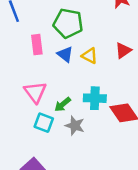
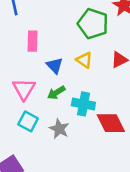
green pentagon: (68, 23) -> (93, 24), moved
blue triangle: (65, 54) -> (55, 65), moved
green arrow: (63, 104) -> (56, 93), moved

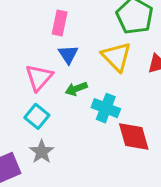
yellow triangle: (84, 60) -> (116, 57), size x1.5
blue triangle: (55, 65) -> (68, 54), moved
gray star: (59, 129) -> (42, 152), moved

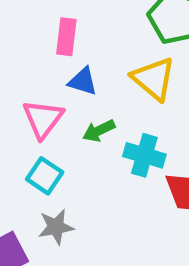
blue triangle: (68, 54) -> (83, 81), turned -35
gray star: (42, 152) -> (56, 227), turned 30

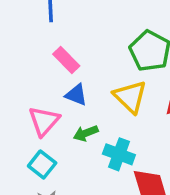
pink rectangle: (66, 37) -> (66, 60), turned -56

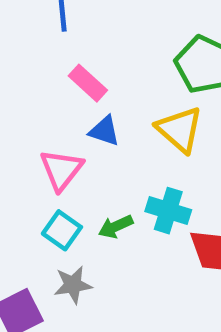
green arrow: (86, 133) -> (116, 227), moved

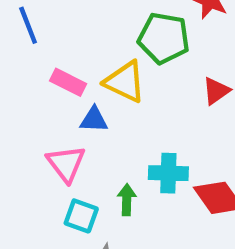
yellow triangle: (180, 130) -> (125, 82), moved
green arrow: (116, 227) -> (127, 200), turned 132

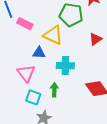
pink rectangle: (68, 82) -> (25, 24), moved
cyan cross: (168, 173) -> (65, 66), moved

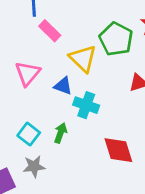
blue triangle: (39, 53) -> (63, 86), moved
pink triangle: (26, 73) -> (28, 73), moved

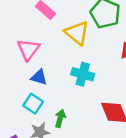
blue triangle: (63, 86) -> (39, 77), moved
green arrow: (61, 133) -> (60, 118), moved

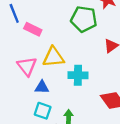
yellow triangle: (77, 33) -> (53, 57), moved, turned -30

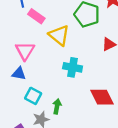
yellow triangle: (53, 57) -> (59, 35), moved, turned 35
blue triangle: (42, 87) -> (19, 74), moved

